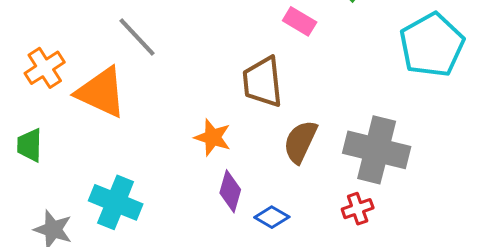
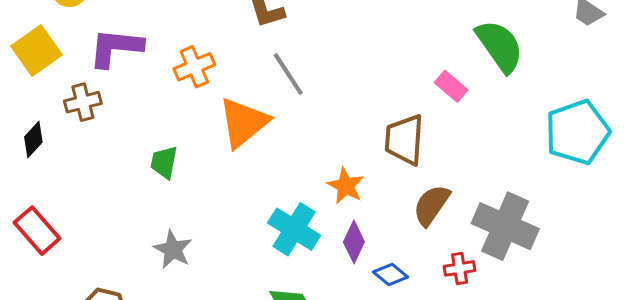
orange cross: (45, 68) -> (194, 67), moved
orange triangle: (101, 92) -> (244, 122), turned 46
cyan cross: (116, 202) -> (294, 229), moved
red cross: (358, 209) -> (460, 268), moved

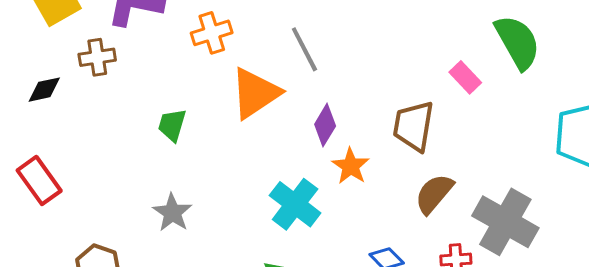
black diamond: (33, 139) -> (44, 90), turned 30
purple diamond: (354, 242) -> (325, 125), moved

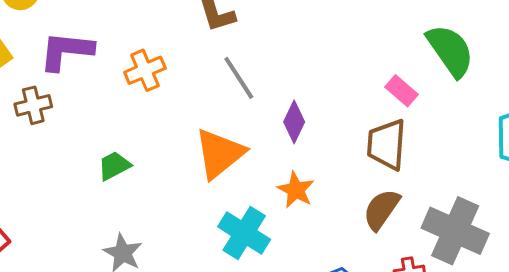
orange triangle: (255, 93) -> (219, 154), moved
green trapezoid: (172, 125) -> (114, 166), turned 51
purple diamond: (325, 125) -> (294, 122), moved
brown trapezoid: (414, 126) -> (387, 144), moved

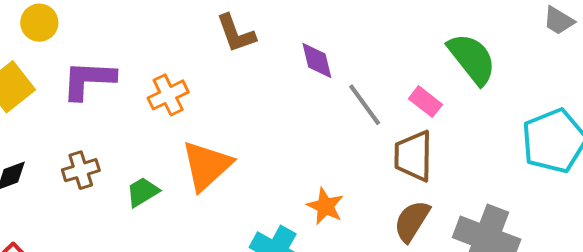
gray line: (239, 78) -> (365, 105), moved
brown cross: (33, 105) -> (81, 170), moved
purple diamond: (294, 122) -> (317, 60), moved, turned -36
orange triangle: (219, 154) -> (207, 166), moved

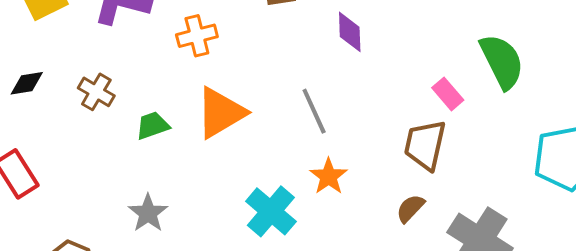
gray line: (365, 105) -> (314, 111), moved
brown cross: (81, 170) -> (96, 92), turned 36
brown semicircle: (412, 221) -> (410, 208), size x0.7

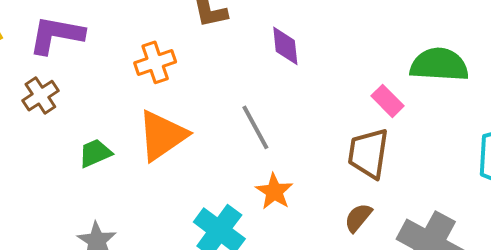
orange cross: (197, 36) -> (155, 62), moved
green semicircle: (502, 61) -> (439, 65), turned -56
brown cross: (96, 92) -> (40, 96), moved, turned 30

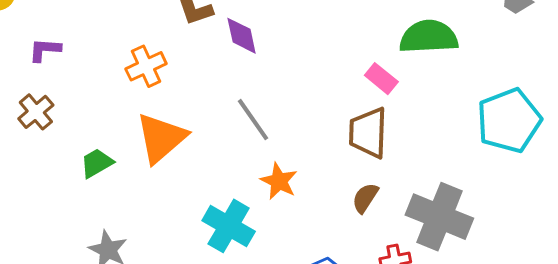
purple L-shape: (56, 35) -> (45, 50), size x0.6
purple diamond: (285, 46) -> (242, 36), moved

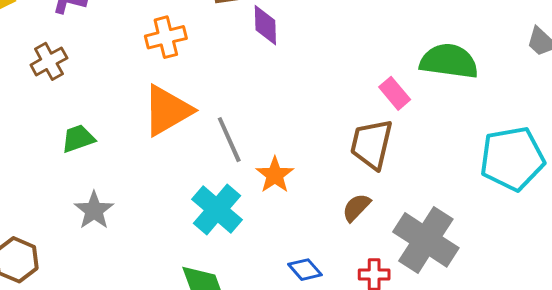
gray line: (253, 120) -> (229, 140), moved
green trapezoid: (97, 163) -> (78, 139), moved

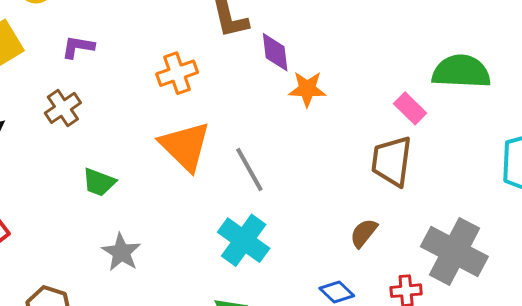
orange triangle: (167, 111) -> (185, 146), turned -40
green trapezoid: (78, 139) -> (99, 182), turned -135
orange star: (275, 175) -> (307, 89), moved, turned -30
brown semicircle: (356, 207) -> (364, 233), moved

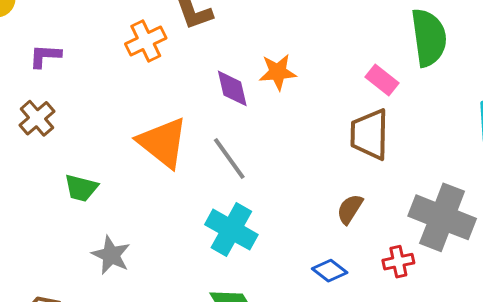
purple diamond: (275, 52) -> (232, 88), moved
green semicircle: (461, 71) -> (429, 38), turned 86
orange cross: (177, 73) -> (146, 41), moved

